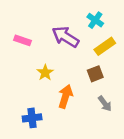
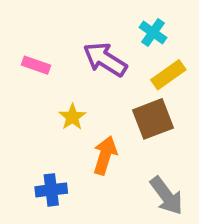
brown square: (95, 74) -> (153, 119), size x1.5
gray arrow: (105, 104) -> (166, 196), moved, size x1.5

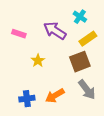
orange arrow: (105, 155) -> (55, 96), moved, turned -138
gray arrow: (166, 196) -> (87, 90), moved

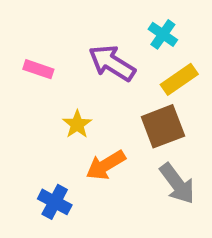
orange arrow: (55, 96) -> (106, 165), moved
blue cross: (27, 99) -> (55, 202), turned 35

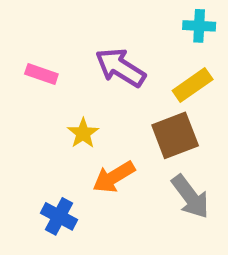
cyan cross: (163, 34) -> (199, 26), moved, turned -32

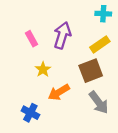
purple arrow: (120, 67) -> (62, 35), turned 75
pink rectangle: (41, 74) -> (32, 39), moved, turned 42

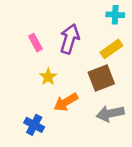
gray arrow: (99, 102) -> (110, 113), turned 115

